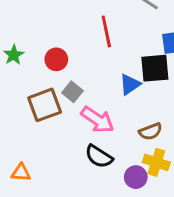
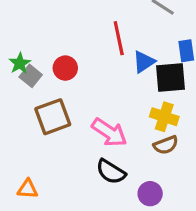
blue triangle: (130, 84) -> (144, 62), moved
gray square: (72, 92) -> (31, 76), moved
yellow cross: (156, 162) -> (164, 117), moved

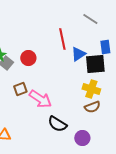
brown square: (53, 117) -> (20, 89), size x0.6
pink arrow: (109, 132) -> (40, 99), moved

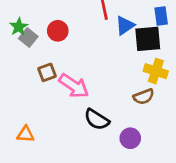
yellow cross: (91, 89) -> (156, 71), moved

